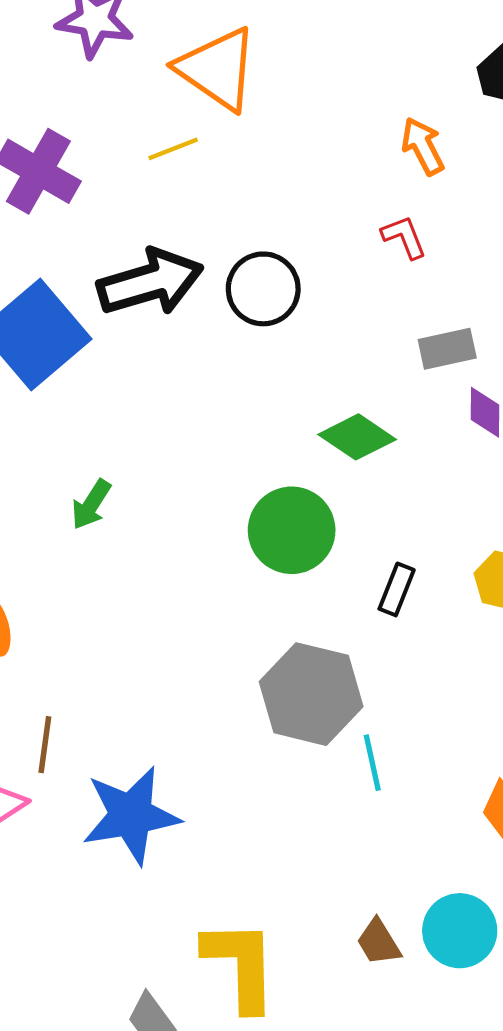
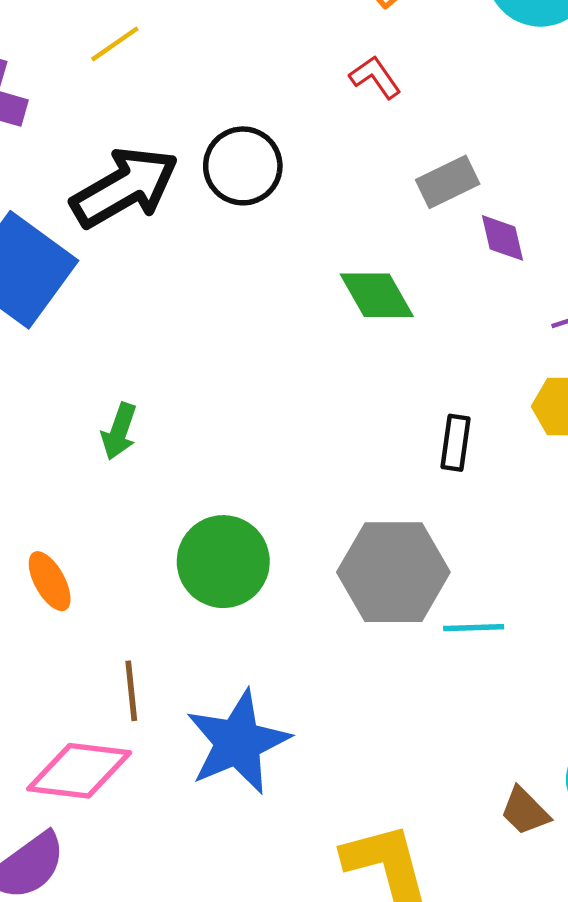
green diamond: (357, 437) -> (377, 295), turned 40
green circle: (292, 530) -> (223, 562), moved
cyan line: (372, 763) -> (474, 628), turned -66

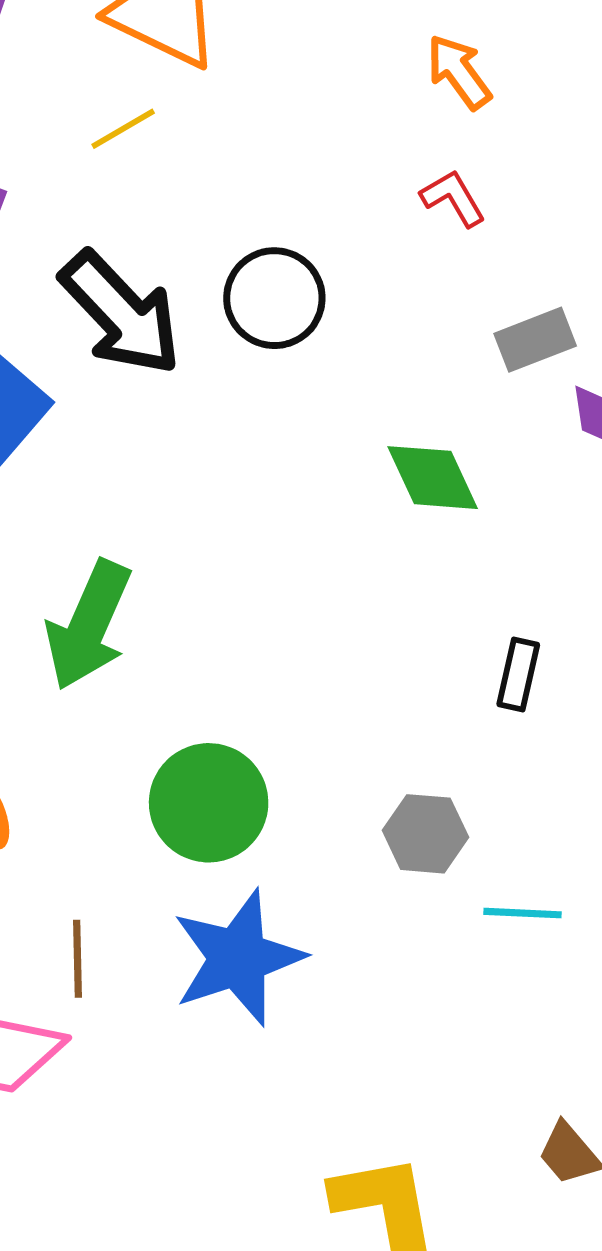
black arrow: (125, 187) -> (121, 313), turned 72
green arrow: (119, 431) -> (89, 625), size x1.8
gray hexagon: (393, 572) -> (425, 834), size x0.6
blue star: (238, 742) -> (238, 958), moved

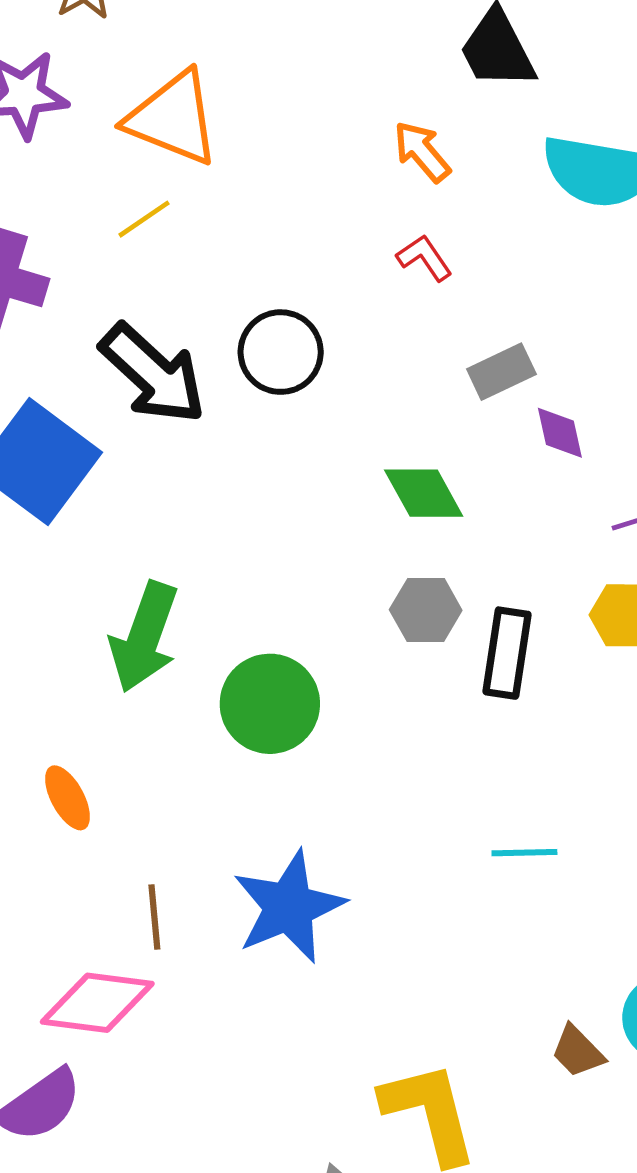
black rectangle: (518, 675) -> (507, 653), size x1.5
green circle: (209, 803) -> (270, 704), moved
gray hexagon: (425, 834) -> (426, 610), moved

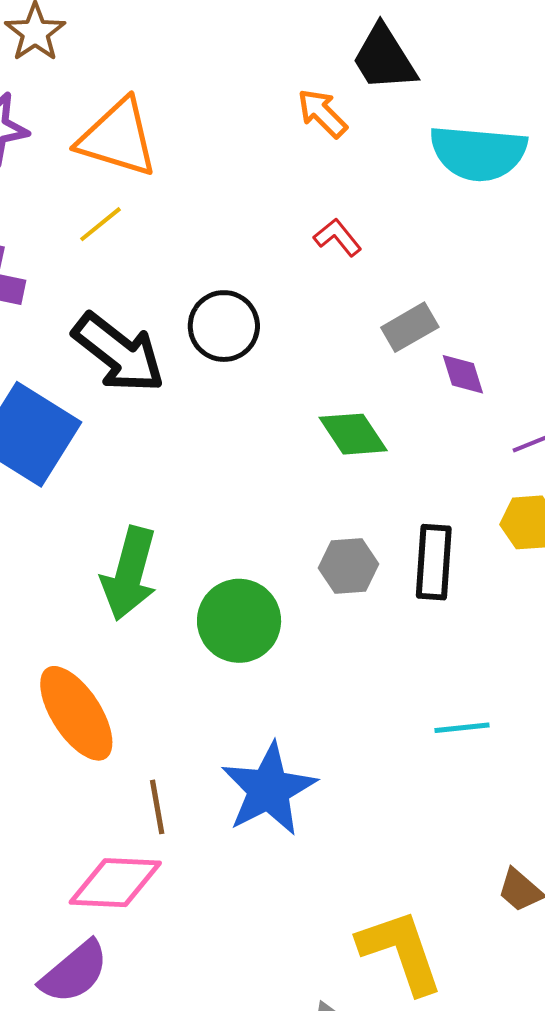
orange arrow: (422, 152) -> (322, 113), moved
gray hexagon: (426, 610) -> (348, 566), moved
orange ellipse: (68, 798) -> (76, 713), size x1.8

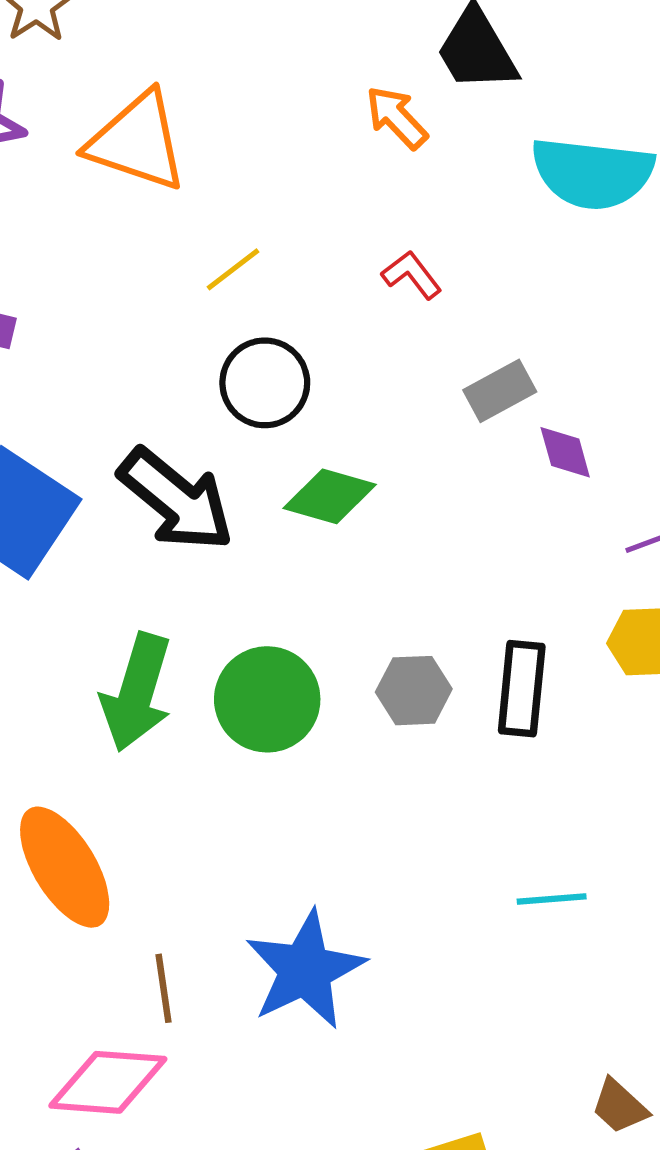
yellow line: (100, 224) -> (233, 269), moved
black arrow: (119, 353) -> (176, 500), moved
green diamond: (353, 434) -> (330, 496), moved, turned -42
green circle: (239, 621) -> (267, 699), moved

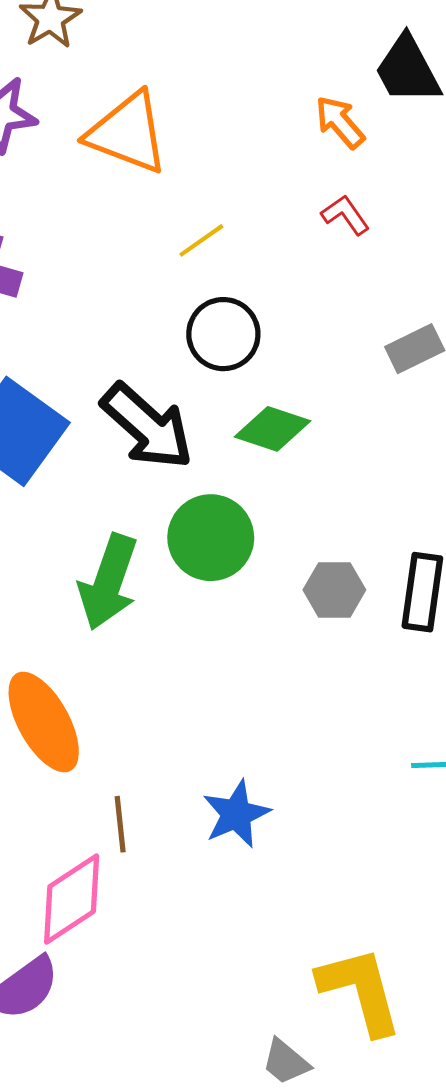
red L-shape: (412, 275) -> (345, 215), moved
green circle: (267, 699) -> (211, 538), moved
blue star: (305, 970) -> (236, 814), size x0.7
pink diamond: (108, 1082) -> (72, 899), turned -40

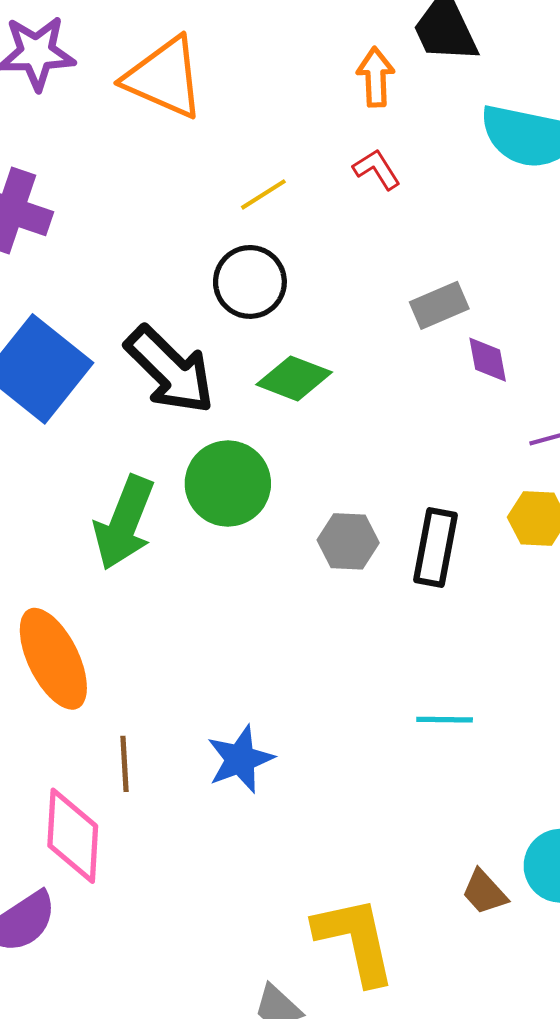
orange arrow: (340, 122) -> (376, 77), turned 36
yellow line: (201, 240) -> (263, 194), moved
pink diamond: (72, 899) -> (73, 836), turned -56

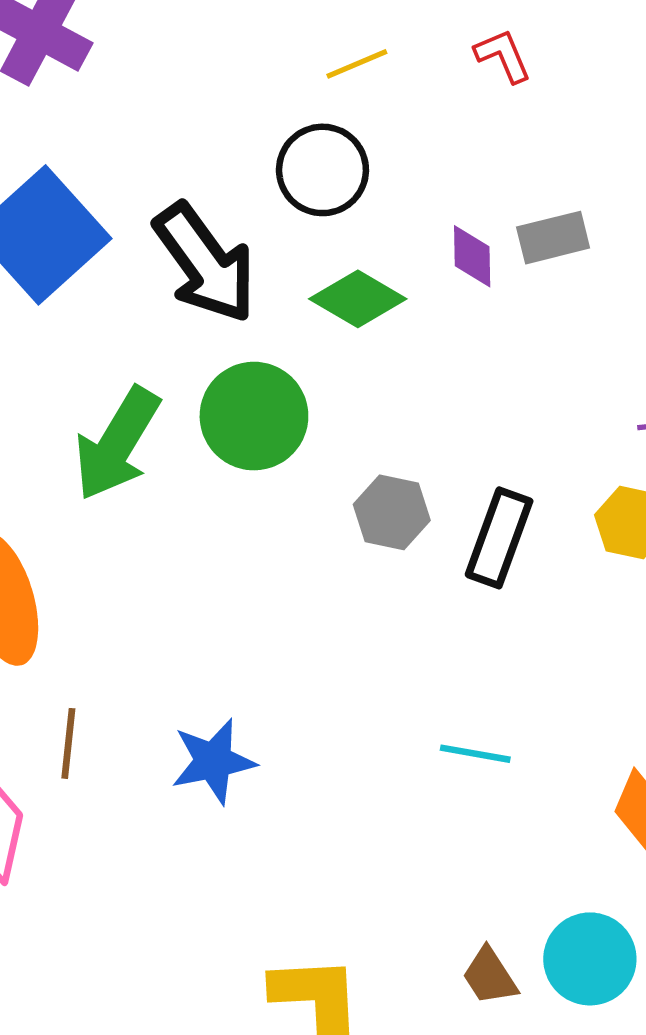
purple diamond: (488, 360) -> (472, 256), moved

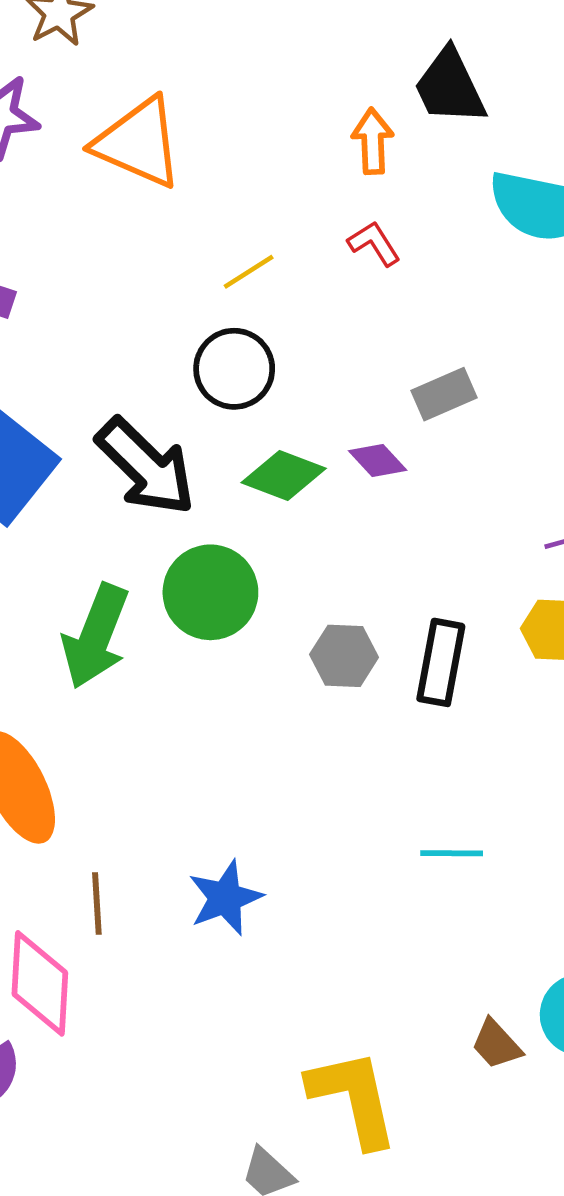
purple diamond: (472, 256) -> (378, 461), moved, turned -32

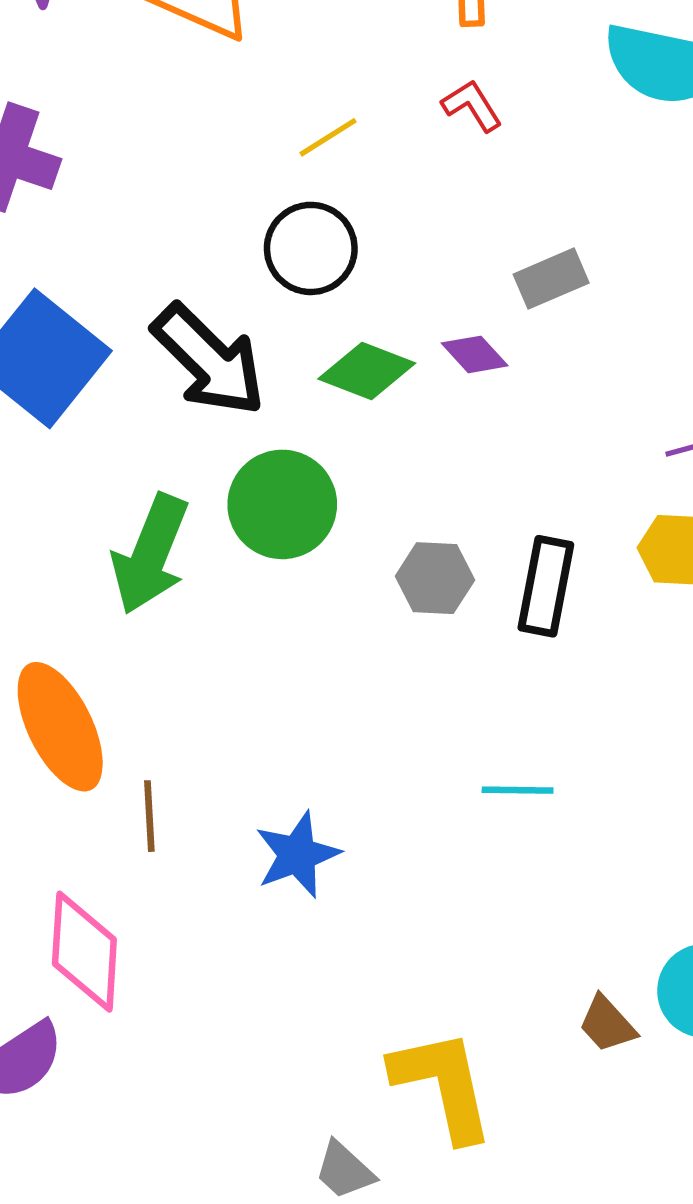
cyan line: (452, 853) -> (518, 790), moved
brown line: (97, 903) -> (149, 816), moved

